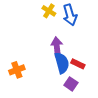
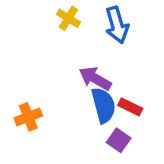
yellow cross: (49, 11) -> (68, 18), moved
purple arrow: (57, 47) -> (95, 78), turned -54

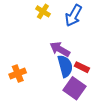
blue arrow: (117, 25) -> (73, 16), turned 45
purple square: (119, 140) -> (75, 88), size x1.5

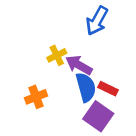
yellow cross: (43, 11) -> (57, 55), moved, turned 32
orange cross: (18, 73) -> (36, 97), moved

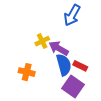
orange cross: (36, 97) -> (27, 72), turned 35

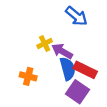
blue arrow: (72, 15) -> (76, 16), turned -80
red rectangle: (80, 66) -> (85, 70), size x1.5

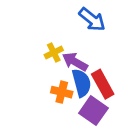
red rectangle: (85, 70) -> (103, 84), turned 35
orange cross: (28, 76) -> (62, 92), moved

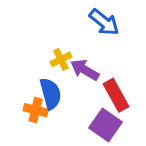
blue semicircle: (82, 83) -> (50, 94), moved
orange cross: (62, 92) -> (36, 110), moved

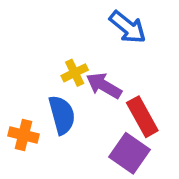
orange cross: (36, 110) -> (23, 135), moved

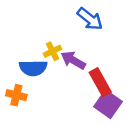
blue semicircle: (62, 115) -> (33, 68), moved, turned 104
purple square: (130, 153) -> (108, 104), moved

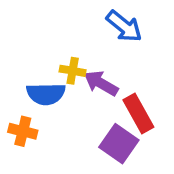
yellow cross: (53, 51) -> (73, 71), turned 36
purple square: (108, 104) -> (119, 144), moved

